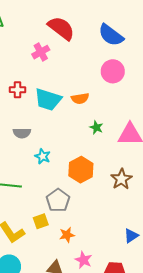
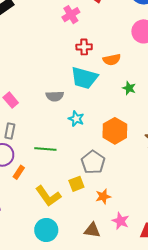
red cross: (17, 90) -> (84, 47), moved
cyan trapezoid: (48, 100) -> (84, 78), moved

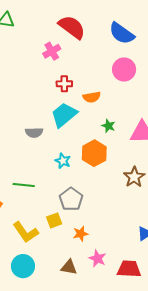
cyan trapezoid: (84, 78) -> (64, 115), turned 124
cyan star: (76, 119) -> (63, 161), moved
orange hexagon: (115, 131) -> (94, 153), moved

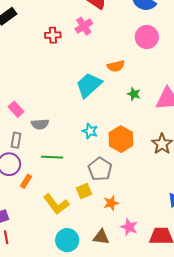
pink cross: (52, 51) -> (84, 26), moved
red cross: (64, 84) -> (53, 35), moved
gray semicircle: (34, 132) -> (40, 124), moved
orange hexagon: (94, 153) -> (121, 139), moved
cyan circle: (23, 266) -> (67, 240), moved

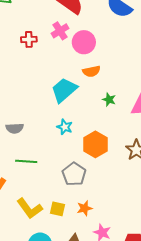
pink circle: (147, 37) -> (84, 42), moved
cyan star: (90, 131) -> (65, 127), moved
yellow square: (84, 191) -> (58, 209), moved, turned 35

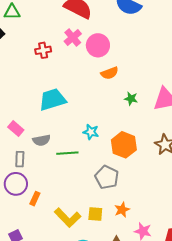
cyan trapezoid: (64, 90) -> (52, 100), moved, turned 32
green line: (26, 161) -> (67, 153), moved

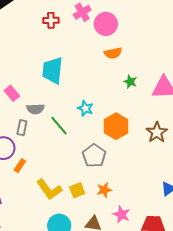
cyan trapezoid: (52, 100) -> (53, 70), turned -76
green line: (67, 153) -> (59, 126), turned 45
gray rectangle: (20, 159) -> (22, 128), moved
yellow square: (95, 214) -> (77, 190), turned -35

